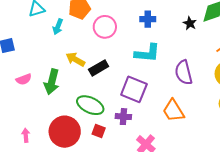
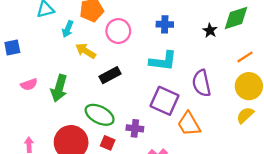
yellow arrow: (75, 59) -> (86, 51), moved
purple square: (134, 89) -> (165, 101), moved

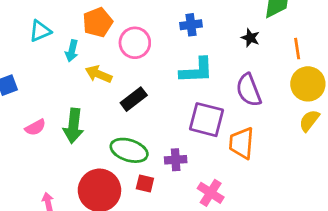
black star: (210, 30) -> (250, 38), moved
orange line: (245, 57) -> (297, 49), turned -56
orange trapezoid: (189, 124) -> (242, 143), turned 44

